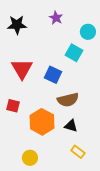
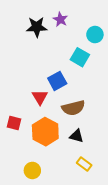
black star: (17, 25) -> (37, 27), moved
red triangle: (22, 69) -> (40, 97), moved, size x0.7
blue square: (53, 75) -> (57, 81), turned 36
red square: (13, 106) -> (14, 123), moved

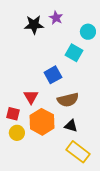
red triangle: (40, 97) -> (31, 97), moved
yellow rectangle: (84, 164) -> (78, 152), size x1.6
yellow circle: (32, 170) -> (17, 133), moved

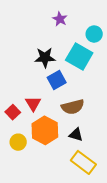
black star: (34, 25) -> (45, 58), moved
cyan square: (74, 53) -> (79, 56), size x1.4
red square: (13, 114) -> (13, 112), moved, turned 32

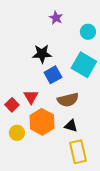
cyan square: (79, 56) -> (84, 65), moved
yellow rectangle: (83, 162) -> (78, 152), turned 40

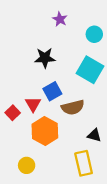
blue square: (53, 75) -> (52, 91), moved
black triangle: (71, 126) -> (94, 135), moved
yellow circle: (17, 133) -> (27, 165), moved

